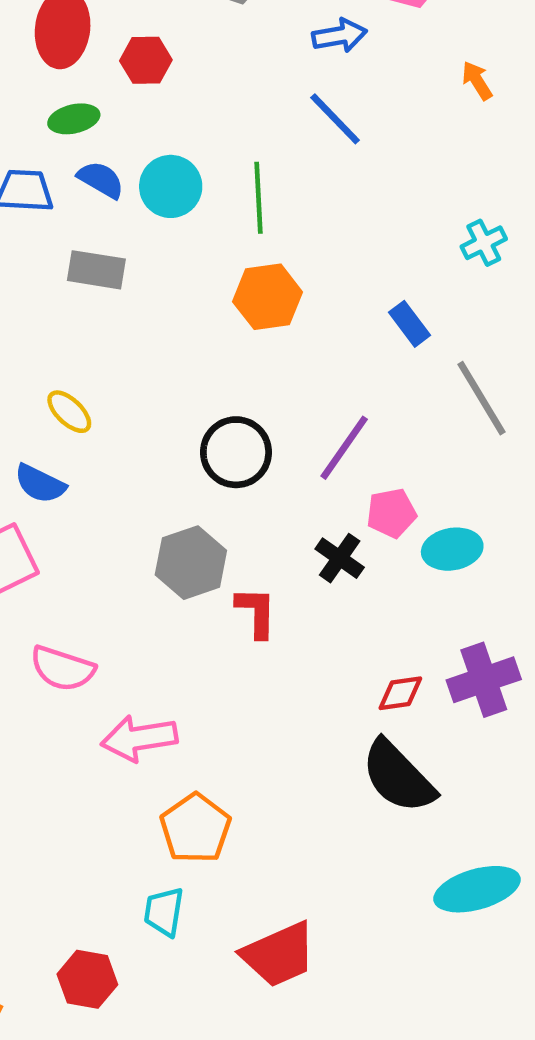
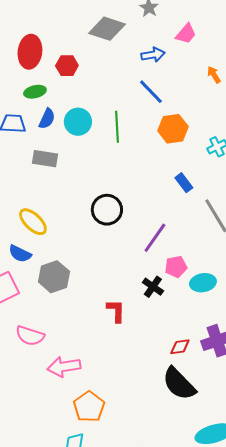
blue semicircle: (101, 180) -> (47, 119), turned 85
orange hexagon: (268, 297) -> (173, 129), moved
yellow ellipse: (69, 412) -> (33, 222), size x1.4
black circle: (236, 452) -> (107, 210), moved
gray hexagon: (191, 563) -> (54, 277), moved

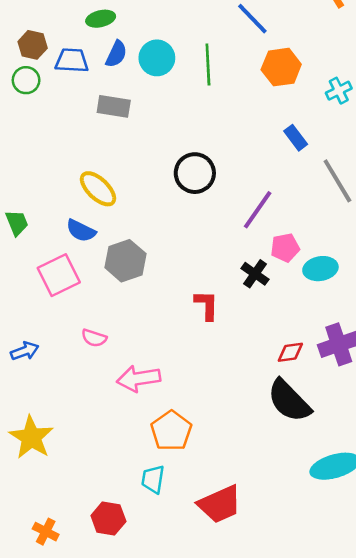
pink semicircle: (30, 336) -> (94, 338), size x0.7

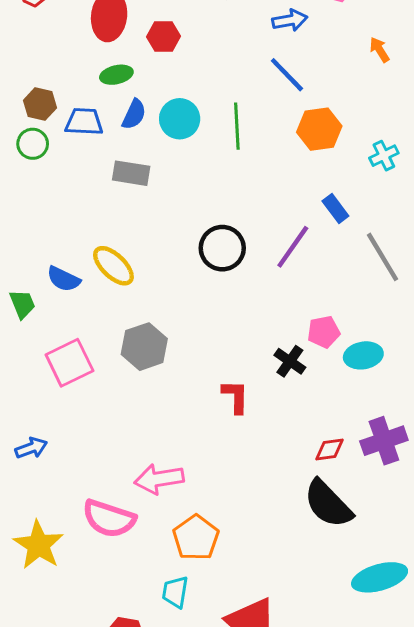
purple line: (258, 210) -> (293, 247), moved
blue semicircle: (81, 231) -> (64, 279), moved
pink semicircle: (94, 338) -> (109, 519), moved, size x1.8

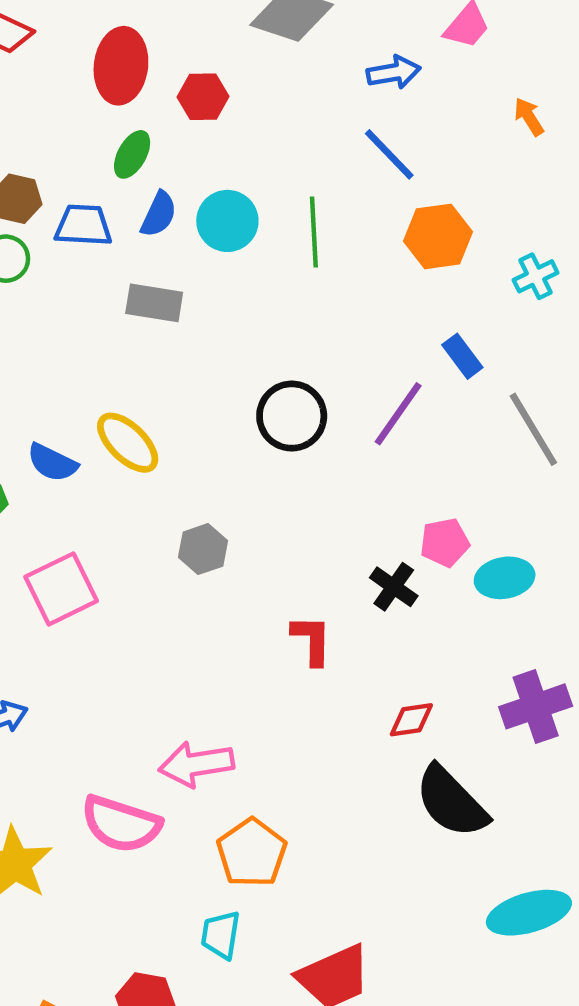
green ellipse: (116, 75) -> (132, 154), turned -48
gray hexagon: (144, 347) -> (203, 549), moved, size x0.7
red diamond: (330, 449) -> (411, 720), moved

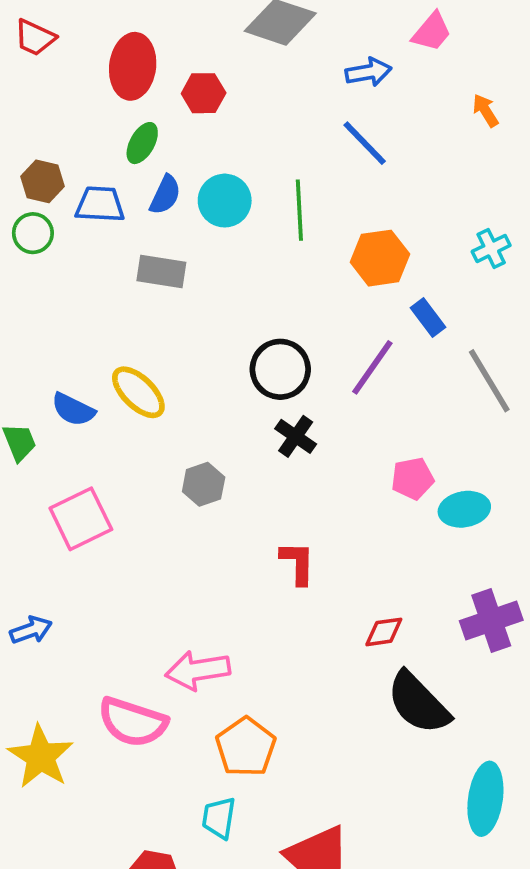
orange hexagon: (438, 236) -> (380, 258), moved
black cross: (394, 587) -> (296, 436), moved
cyan ellipse: (529, 913) -> (485, 799), turned -66

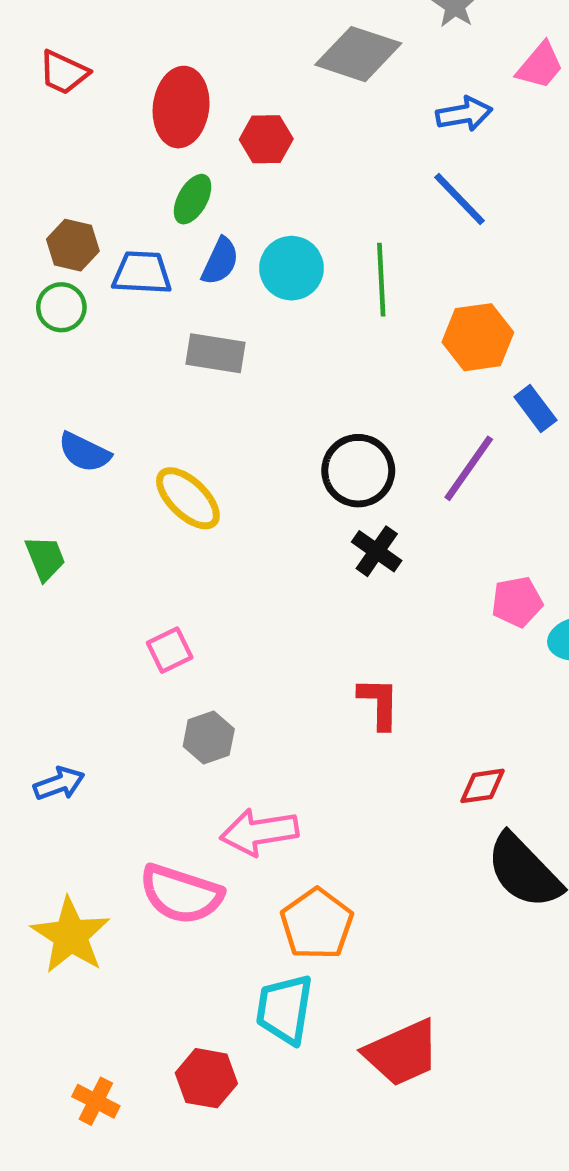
blue semicircle: (73, 410) -> (84, 452), moved
gray hexagon: (204, 484) -> (209, 738), moved
pink square: (81, 519) -> (170, 650), moved, size x0.6
cyan trapezoid: (219, 818) -> (285, 1009), size x1.4

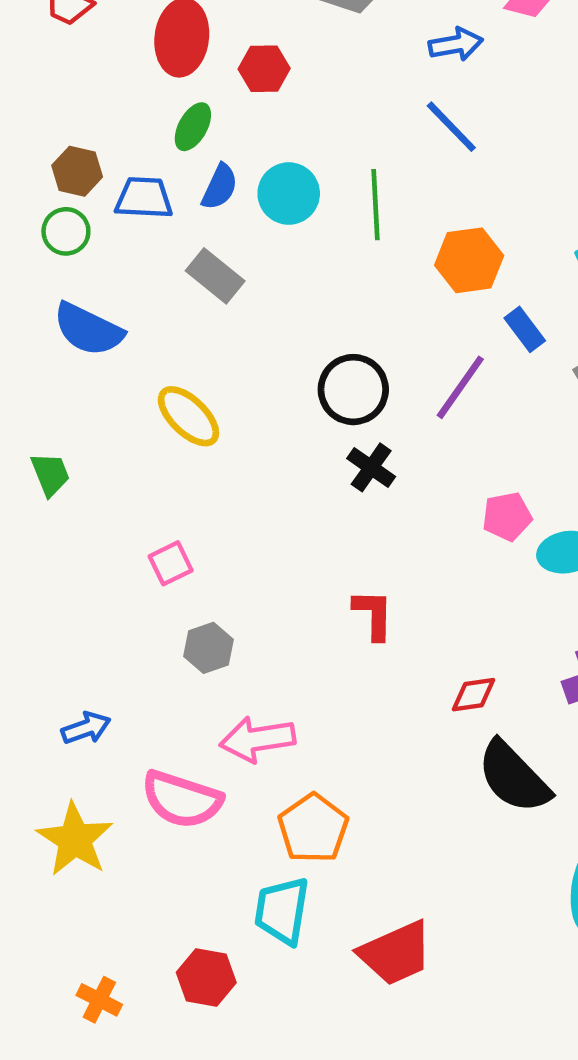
gray rectangle: (216, 353) -> (215, 276), turned 30
blue semicircle: (84, 452) -> (88, 329), moved, size x1.4
blue arrow: (59, 784) -> (86, 728), moved

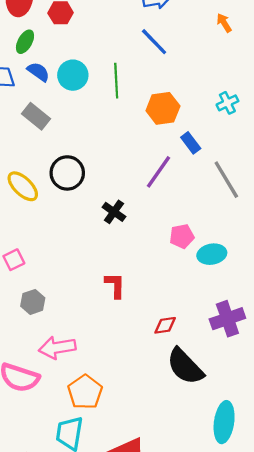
blue semicircle: (220, 187) -> (38, 72), turned -80
black circle: (353, 390) -> (67, 173), moved

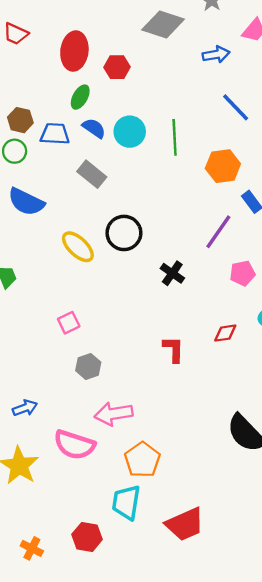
blue line: (154, 42) -> (236, 107), moved
pink pentagon: (182, 236) -> (243, 273), moved
red diamond: (165, 325) -> (225, 333), moved

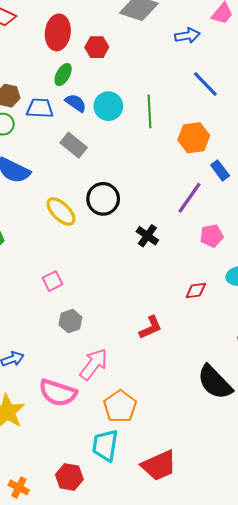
red L-shape: (173, 349) -> (151, 327), moved, turned 65
pink arrow: (114, 414) -> (94, 364), turned 136

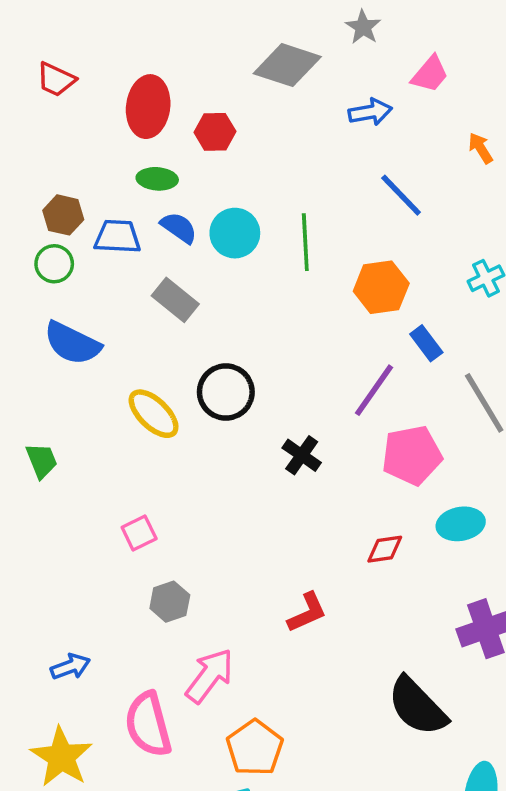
green ellipse: (63, 75) -> (157, 179), turned 65
pink pentagon: (212, 236) -> (412, 455), size x1.5
pink semicircle: (58, 393) -> (148, 724), turned 57

